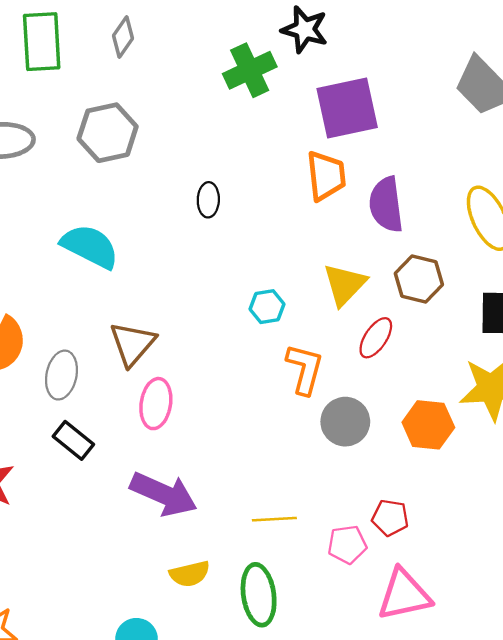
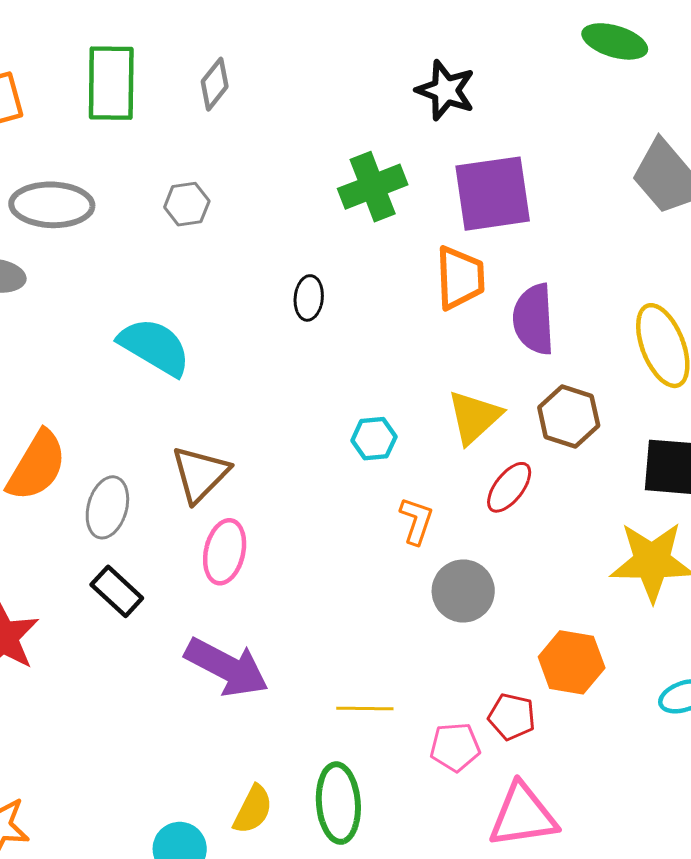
green cross: (250, 70) -> (373, 187), moved
gray hexagon: (108, 133) -> (187, 204), size x0.6
orange L-shape: (305, 369) -> (416, 521), size x0.7
orange hexagon: (428, 425) -> (572, 662), moved
yellow semicircle: (190, 574) -> (253, 809), moved, turned -54

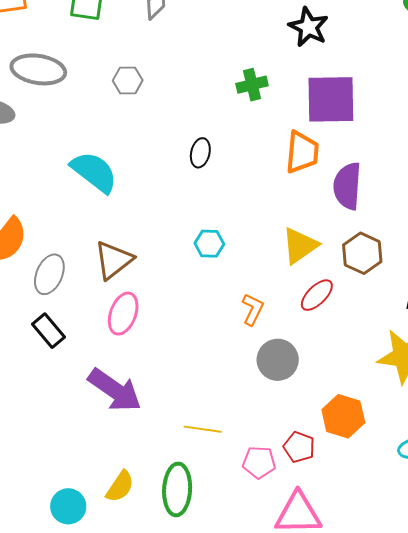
green cross: (373, 187) -> (252, 85), size x0.7
cyan hexagon: (374, 439) -> (209, 244), moved

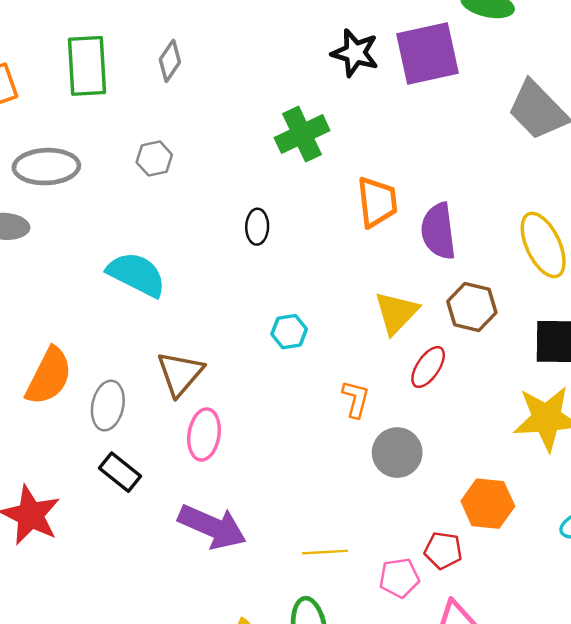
green cross: (252, 85) -> (302, 134), size x1.4
purple square: (331, 99) -> (427, 53), moved

